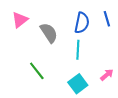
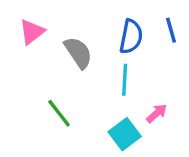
pink arrow: (107, 75) -> (157, 113), moved

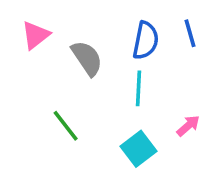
pink arrow: (157, 113) -> (188, 126), moved

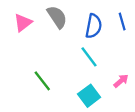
gray semicircle: (87, 58) -> (57, 17), moved
cyan line: (138, 88) -> (89, 57), turned -40

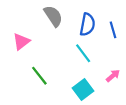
blue line: (122, 21) -> (113, 30), moved
pink triangle: (23, 23) -> (21, 42), moved

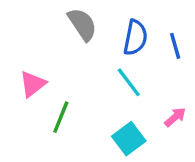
pink triangle: (21, 42) -> (33, 84), moved
green line: (39, 76) -> (61, 117), turned 60

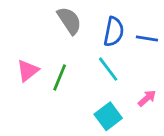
blue line: (175, 46) -> (147, 39), turned -65
green line: (61, 117) -> (60, 77), moved

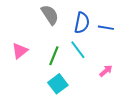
green line: (60, 77) -> (54, 56), moved
cyan square: (108, 116) -> (58, 84), moved

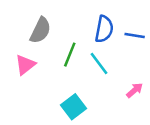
gray semicircle: (50, 15) -> (40, 30), moved, turned 60
green line: (54, 56) -> (70, 55), moved

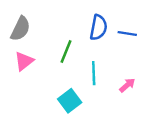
gray semicircle: (40, 30) -> (20, 29), moved
cyan line: (99, 63) -> (94, 73), moved, turned 35

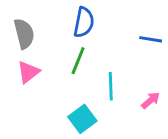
blue semicircle: (98, 28) -> (84, 22), moved
gray semicircle: (20, 29) -> (24, 34), turned -40

